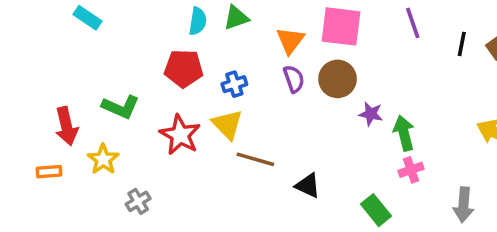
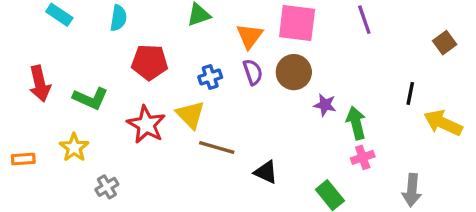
cyan semicircle: (198, 21) -> (118, 18), moved
black line: (462, 44) -> (410, 93), moved
blue cross: (234, 84) -> (210, 77), moved
red arrow: (66, 126) -> (40, 84), moved

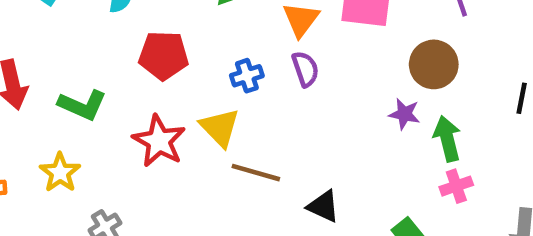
brown circle: (294, 72) -> (434, 64), moved

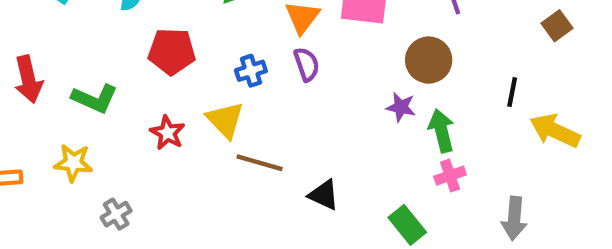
red star: (159, 141) -> (167, 133), size x0.7
yellow star: (60, 173) -> (73, 163), turned -30

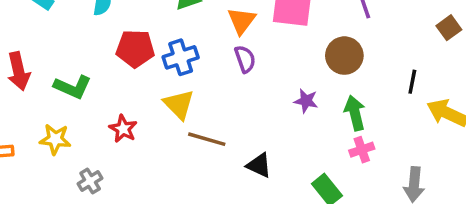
blue cross: (251, 71) -> (181, 57), moved, size x1.4
purple star: (401, 107) -> (306, 101), moved
red star: (167, 133) -> (123, 129), moved

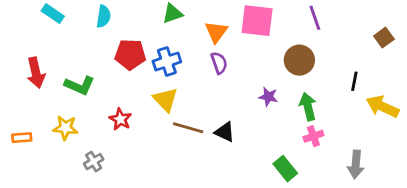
black triangle: (259, 165) -> (225, 132), moved

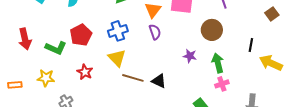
red pentagon: (130, 54) -> (81, 35), moved, turned -30

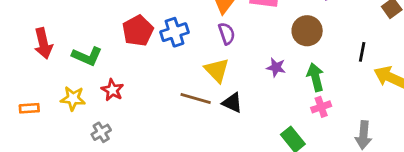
red pentagon: (81, 35) -> (138, 31), moved
yellow triangle: (117, 58) -> (217, 70), moved
red star: (85, 72) -> (112, 90), moved

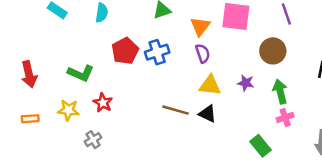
red arrow: (43, 43) -> (29, 74), moved
yellow triangle: (217, 70) -> (210, 85), moved, turned -40

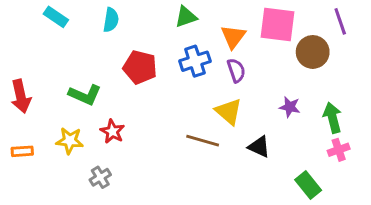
red pentagon: (125, 51) -> (140, 67), turned -30
brown circle: (273, 51) -> (313, 52), moved
blue cross: (157, 52) -> (195, 61), moved
yellow triangle: (210, 85) -> (229, 112), moved, turned 35
black triangle: (208, 114) -> (259, 147), moved

